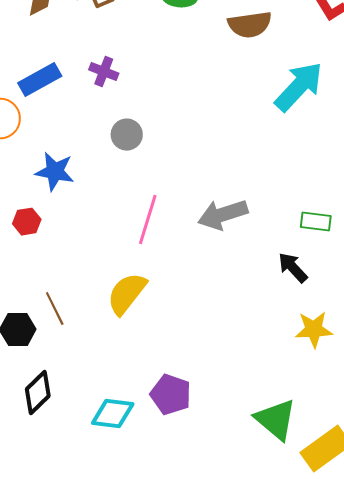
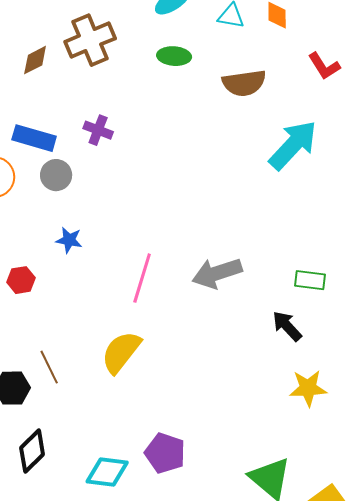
blue rectangle: (40, 80) -> (34, 138), turned 45
gray circle: (127, 135) -> (56, 175), moved
blue star: (55, 172) -> (69, 240), moved, size x0.7

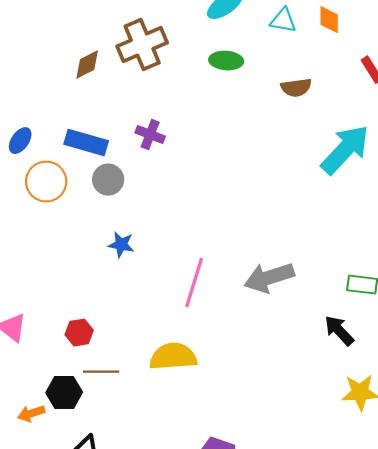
brown semicircle: (244, 83) -> (296, 88), size x0.7
red hexagon: (21, 280) -> (79, 333), moved
yellow semicircle: (121, 352) -> (173, 357), turned 48
brown line: (49, 367) -> (101, 372), turned -64

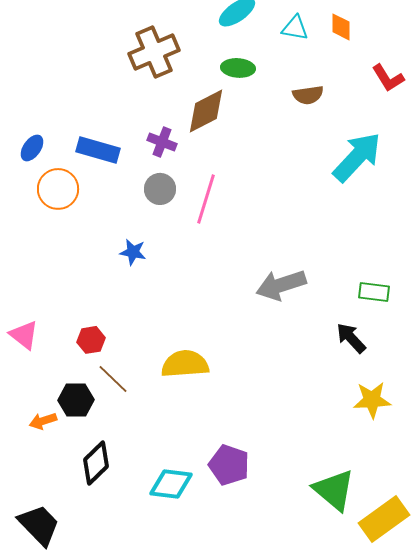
brown diamond: (87, 65) -> (206, 111), moved, size x1.5
gray circle: (108, 180) -> (160, 189), moved
pink line: (194, 283) -> (206, 199), moved
brown line: (101, 372) -> (113, 379), turned 44

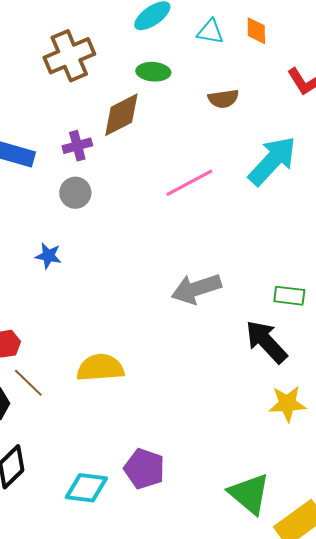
purple cross: (162, 142) -> (77, 146), turned -36
pink line: (206, 199) -> (189, 183), moved, turned 45
black arrow: (351, 338) -> (266, 342), size x1.4

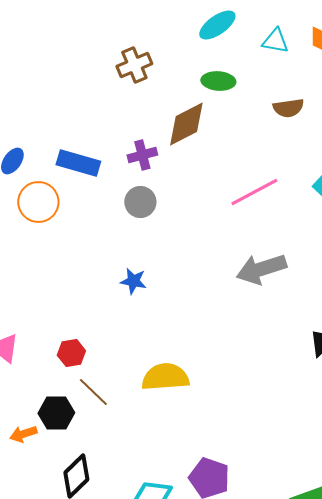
brown cross: (69, 56) -> (134, 65), size x0.7
blue star: (48, 256) -> (133, 281), moved
gray arrow: (196, 289) -> (261, 269), moved

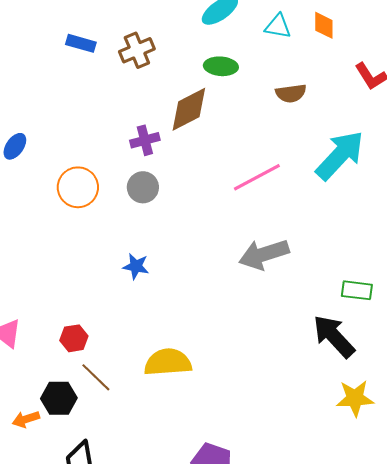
blue rectangle: (78, 163) -> (81, 43), moved, size x0.7
orange circle: (38, 202) -> (78, 187), moved

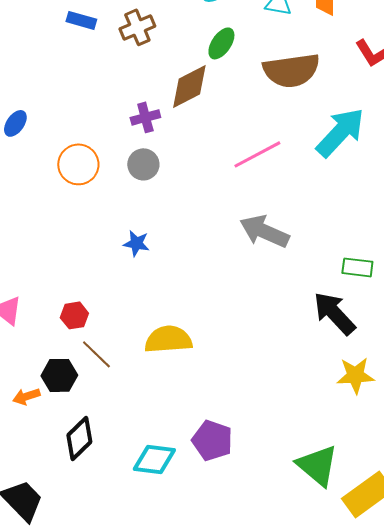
green ellipse: (221, 66) -> (221, 43), turned -60
brown semicircle: (291, 93) -> (291, 70), size x1.8
gray arrow: (264, 254) -> (264, 231), turned 42

